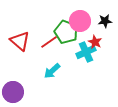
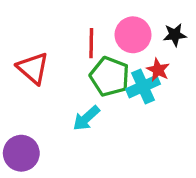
green pentagon: (66, 32) -> (110, 76), moved
red line: (49, 42) -> (91, 43), moved, turned -54

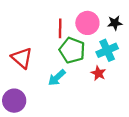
red triangle: (33, 68) -> (22, 58), moved
red star: (158, 70) -> (98, 73), moved
cyan cross: (143, 86) -> (107, 50), moved

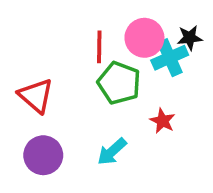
cyan cross: (107, 50) -> (170, 58), moved
cyan arrow: (57, 78) -> (112, 152), moved
purple circle: (14, 101) -> (43, 155), moved

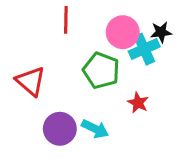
red line: (99, 47) -> (66, 20), moved
cyan arrow: (112, 152) -> (95, 129), turned -112
purple circle: (43, 155) -> (60, 129), moved

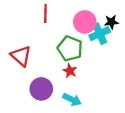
red star: (138, 103) -> (70, 71), moved
cyan arrow: (95, 129) -> (72, 100), moved

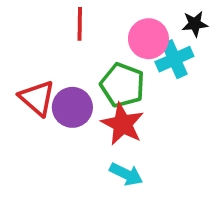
black star: (111, 22) -> (195, 24), moved
red star: (70, 71) -> (122, 124), size x1.6
purple circle: (41, 89) -> (72, 107), moved

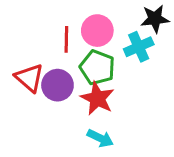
red line: (80, 24) -> (66, 39), moved
black star: (195, 24) -> (155, 19), size x1.4
pink circle: (148, 39) -> (97, 31), moved

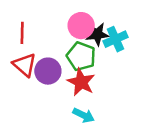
black star: (155, 19) -> (97, 34), moved
red line: (66, 39) -> (22, 33), moved

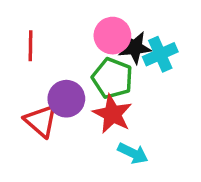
red triangle: (25, 65) -> (41, 121), moved
cyan arrow: (84, 115) -> (133, 153), moved

